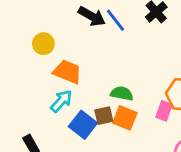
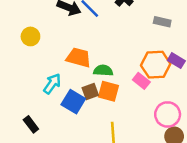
orange trapezoid: (67, 72) -> (79, 58), moved
pink rectangle: (164, 111) -> (141, 81), turned -63

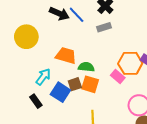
gray rectangle: (162, 22) -> (104, 27), moved, turned -32
yellow circle: (30, 36) -> (26, 37), size x1.5
black rectangle: (31, 124) -> (36, 101), moved

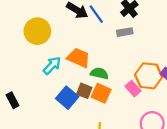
cyan arrow: (43, 77) -> (52, 66), moved
brown square: (75, 84) -> (84, 91), turned 32
black rectangle: (36, 101) -> (13, 100), moved

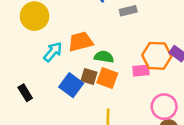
orange trapezoid: (79, 58) -> (81, 42), turned -35
pink rectangle: (133, 89) -> (141, 71), turned -49
black rectangle: (13, 100) -> (25, 93), moved

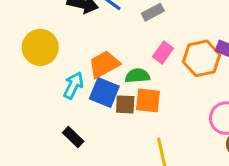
pink rectangle: (141, 71) -> (163, 53), moved, turned -35
blue square: (71, 85) -> (104, 92), moved
black rectangle: (25, 93) -> (73, 137), moved

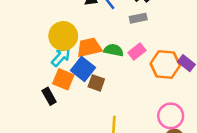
yellow circle: (40, 47) -> (63, 36), moved
green semicircle: (137, 76) -> (114, 50), moved
orange square: (148, 100) -> (63, 79), moved

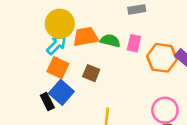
pink rectangle: (137, 51) -> (134, 43), turned -42
blue square: (83, 69) -> (61, 92), moved
black rectangle: (49, 96) -> (47, 102), moved

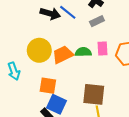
cyan arrow: (56, 45) -> (14, 71), moved, turned 132
brown square: (91, 73) -> (94, 94), moved, size x1.6

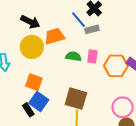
blue line: (68, 12) -> (79, 20), moved
black arrow: (50, 14) -> (30, 22), moved
orange trapezoid: (63, 55) -> (55, 36), moved

